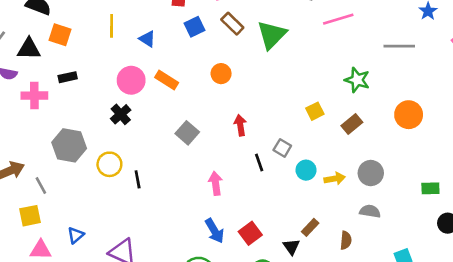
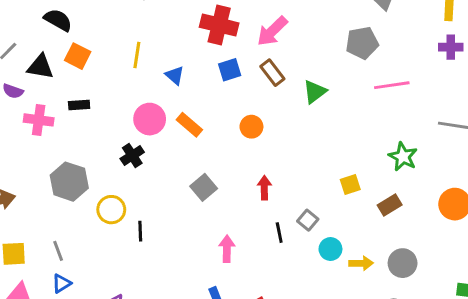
green triangle: (272, 35) -> (315, 92), size x0.7
gray line: (41, 185) -> (58, 251), moved

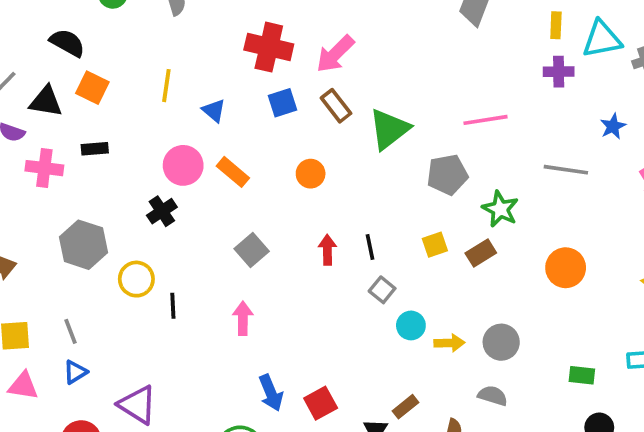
gray pentagon: (362, 43) -> (447, 175), moved
green triangle: (315, 92) -> (389, 129), size x1.4
brown rectangle: (390, 205) -> (481, 253), moved
black line: (279, 233) -> (370, 247), moved
pink arrow: (227, 249) -> (243, 318), moved

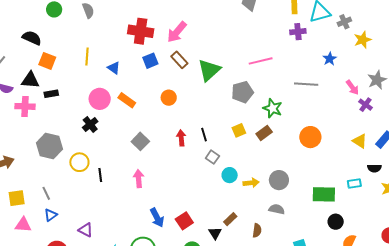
black triangle: (46, 102) -> (30, 80), moved
green rectangle: (582, 375) -> (324, 194), size x1.6
purple triangle: (137, 405) -> (86, 230), size x0.7

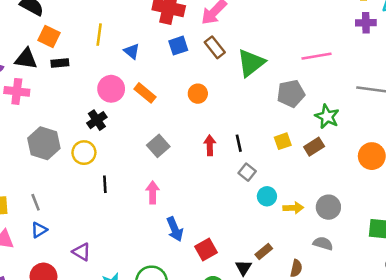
black rectangle: (51, 94) -> (60, 63), moved
yellow circle: (79, 162) -> (84, 153), moved
blue arrow: (157, 218) -> (175, 229), moved

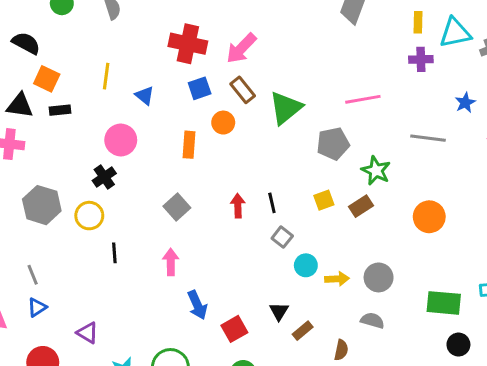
orange rectangle: (145, 93) -> (189, 145), moved, turned 55
orange circle: (198, 94) -> (223, 123), moved
black triangle: (243, 268) -> (279, 311), moved

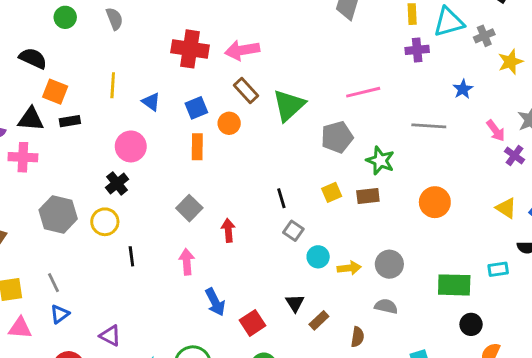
pink arrow: (241, 48) -> (242, 50), turned 40
blue square: (200, 88) -> (196, 108), moved
red arrow: (238, 206) -> (228, 230), moved
brown rectangle: (361, 206) -> (368, 196), turned 30

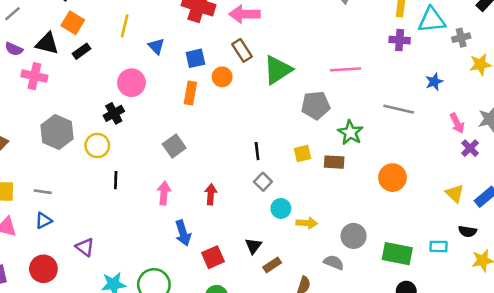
black rectangle: (70, 121) -> (81, 51), turned -36
red arrow: (228, 230) -> (211, 194), moved
gray circle: (389, 264) -> (354, 236), moved
gray line: (54, 283) -> (43, 192), turned -66

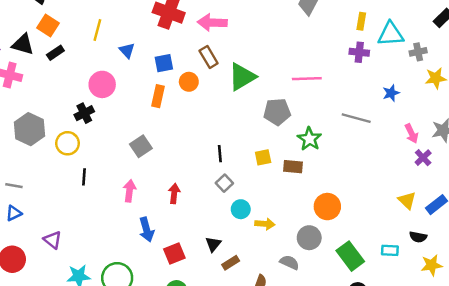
orange circle: (392, 178) -> (327, 207), moved
green rectangle: (397, 254) -> (350, 256), turned 40

